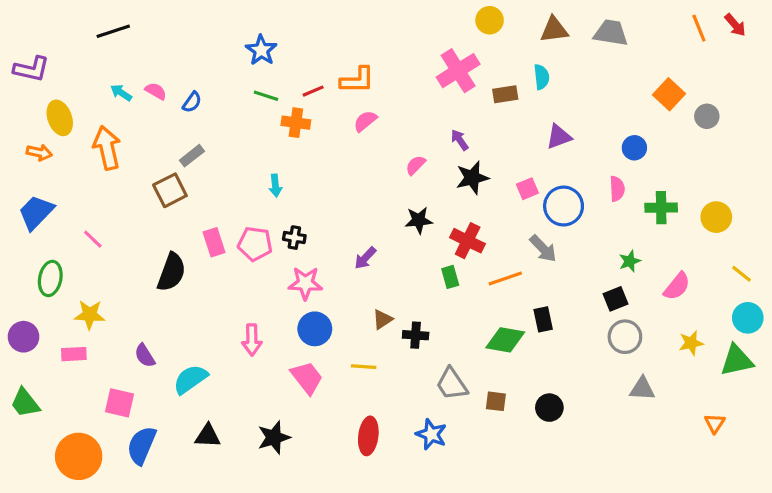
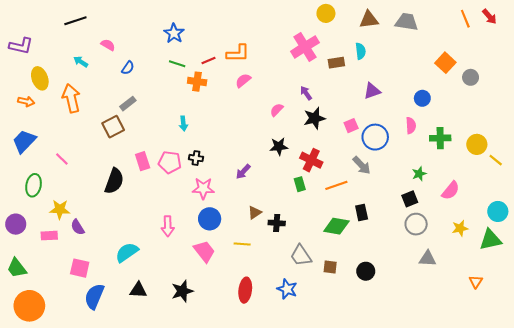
pink semicircle: (156, 91) -> (108, 45), moved
yellow line: (741, 274) -> (496, 160), moved
purple semicircle: (145, 356) -> (78, 227), moved
orange circle: (79, 456) -> (29, 306), moved

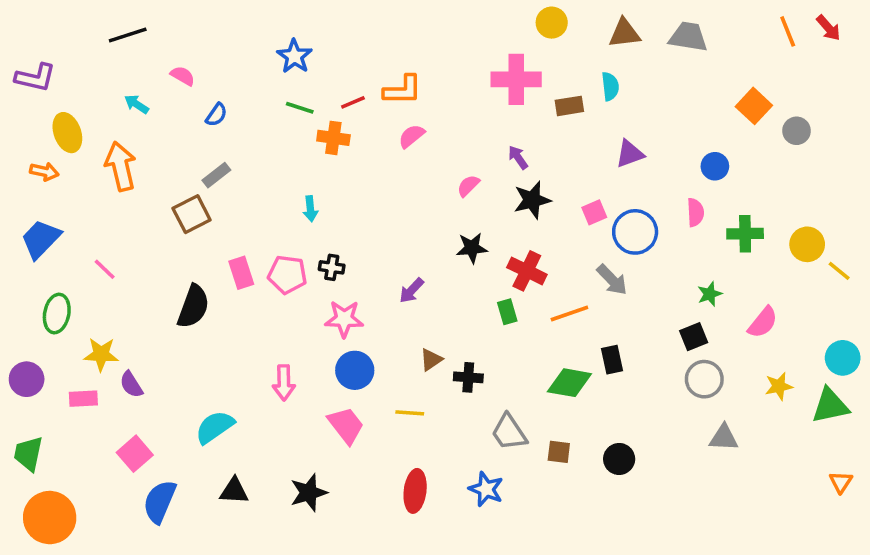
pink cross: (305, 47) -> (516, 79), turned 32
green trapezoid: (17, 268) -> (28, 454), turned 50
pink square: (80, 268) -> (135, 454), turned 36
orange triangle: (476, 282) -> (841, 482), moved

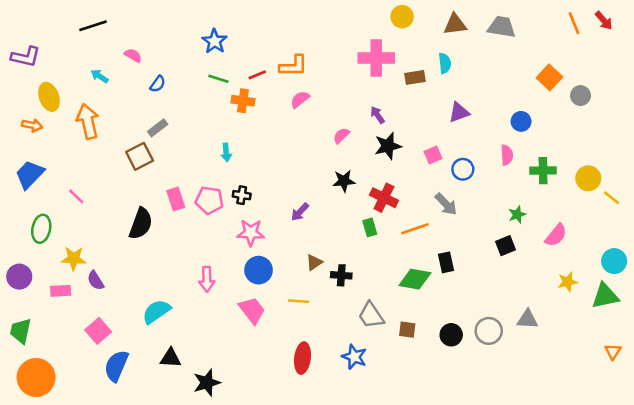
blue circle: (635, 232) -> (463, 169), size x0.7
gray circle: (704, 379) -> (489, 331), moved
black star: (309, 493) -> (207, 383), moved

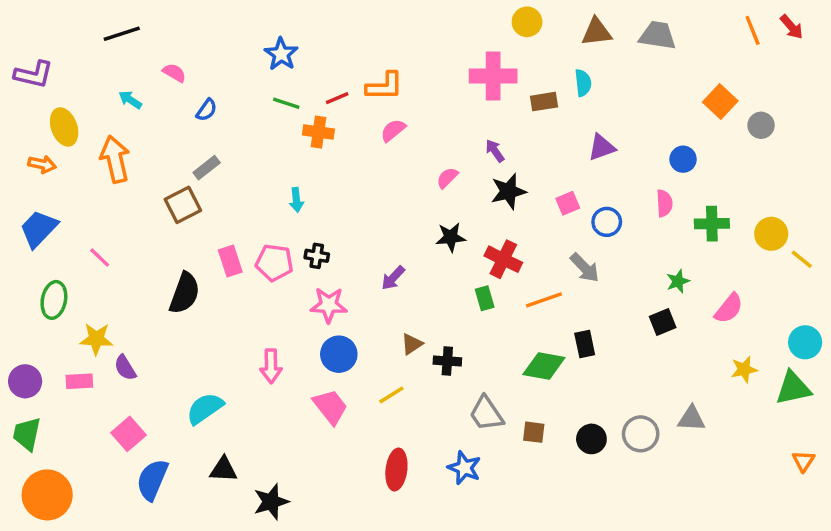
purple circle: (19, 277) -> (25, 381), moved
yellow line: (299, 301) -> (391, 395), turned -36

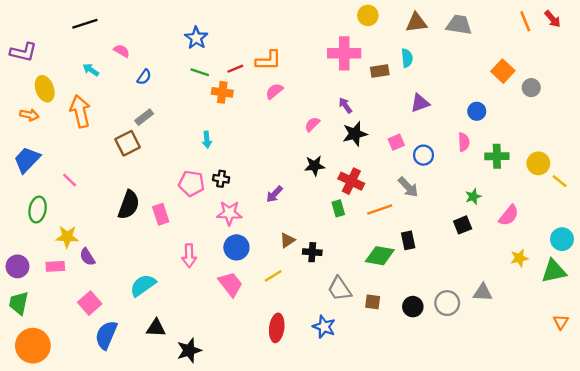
pink rectangle: (230, 261) -> (161, 214), moved

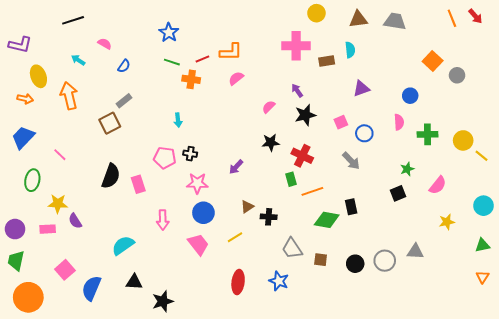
orange line: (380, 210) -> (312, 191), moved
green triangle: (554, 271) -> (482, 245), moved, size x0.7
pink square: (90, 303) -> (65, 270), moved

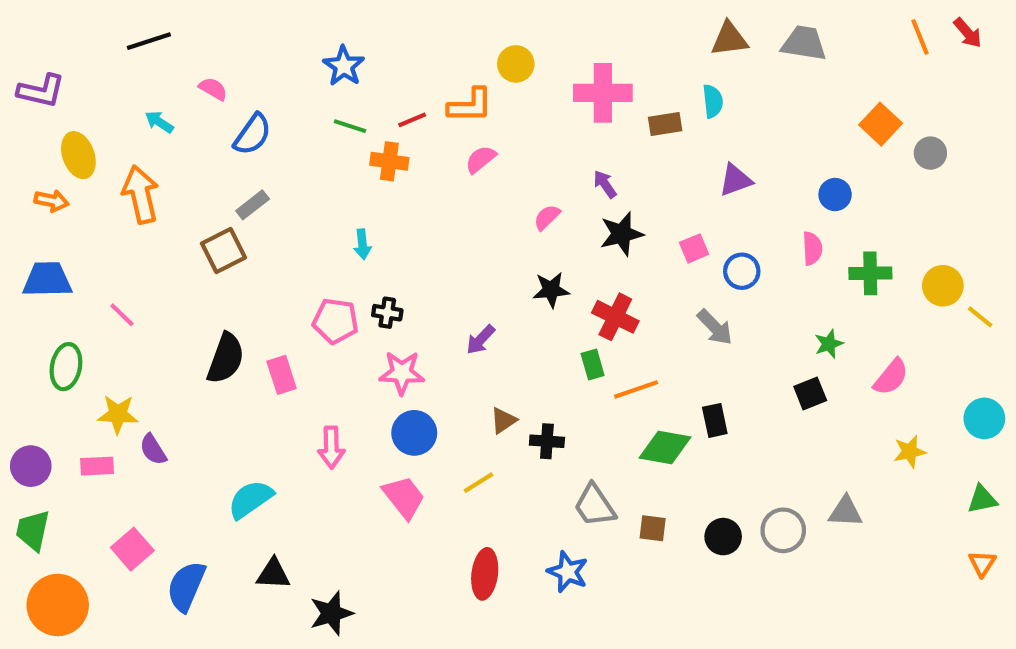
yellow circle: (316, 13) -> (516, 64), moved
blue semicircle: (124, 66) -> (253, 134), size x1.5
blue trapezoid: (23, 137) -> (47, 280), turned 45

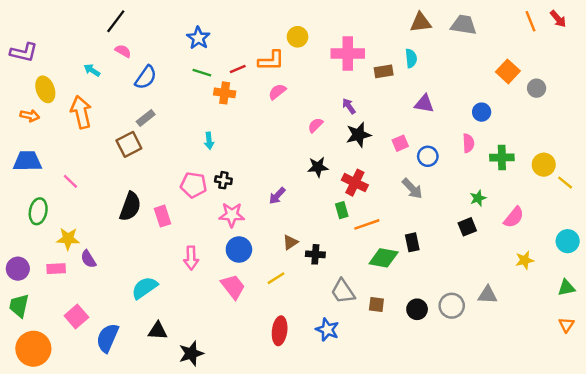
black line: (149, 41) -> (116, 21), moved, turned -35
purple triangle: (736, 180) -> (424, 104), turned 30

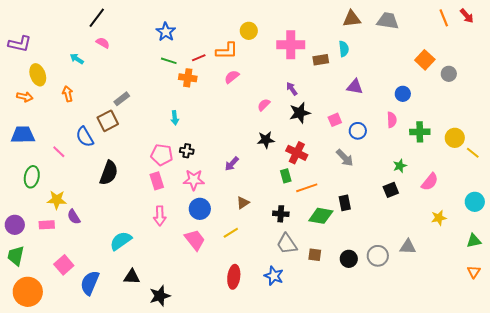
blue semicircle: (146, 77) -> (85, 137), moved, turned 115
orange arrow: (81, 112) -> (68, 94), size x0.6
pink rectangle: (162, 216) -> (157, 181), moved
black cross: (315, 254) -> (281, 214), moved

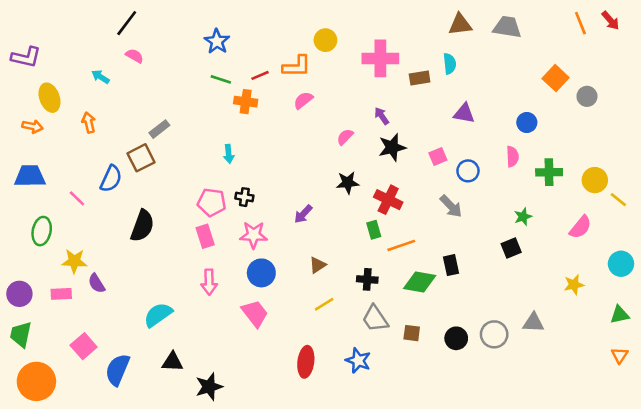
blue semicircle: (85, 137) -> (111, 179), turned -125
pink semicircle: (430, 182) -> (580, 227), moved
yellow line: (231, 233) -> (324, 304), moved

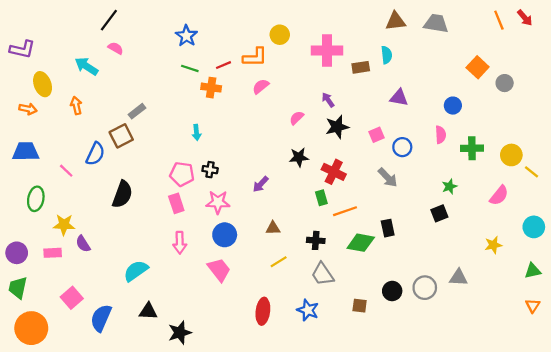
cyan arrow: (101, 77) -> (86, 66), size x1.5
brown triangle: (318, 265) -> (273, 228), turned 32
brown square: (412, 333) -> (360, 306), moved

